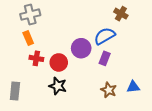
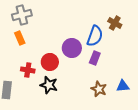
brown cross: (121, 14) -> (115, 23), moved
blue semicircle: (105, 36) -> (95, 36), turned 140
red cross: (36, 58) -> (28, 70), moved

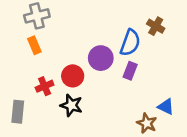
red cross: (28, 70) -> (45, 86), turned -32
blue triangle: (123, 86) -> (166, 107), turned 32
brown star: (99, 89) -> (147, 123), moved

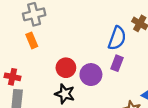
purple circle: (101, 58) -> (91, 75), moved
red cross: (45, 86) -> (13, 77), moved, turned 35

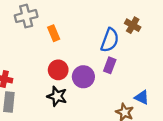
orange rectangle: (32, 40) -> (54, 33), moved

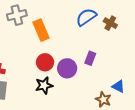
orange rectangle: (54, 33) -> (41, 30), size x1.5
blue semicircle: (110, 40) -> (86, 17), moved, turned -145
black star: (57, 96) -> (44, 85), turned -30

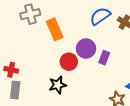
red circle: (45, 62) -> (69, 62), moved
purple circle: (67, 68) -> (86, 49), moved

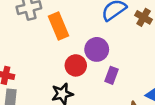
purple rectangle: (104, 58) -> (111, 75), moved

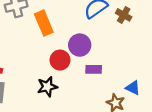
purple rectangle: (111, 75) -> (94, 69), turned 70

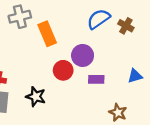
black star: (47, 87) -> (36, 97), moved, turned 30
blue triangle: (133, 88) -> (135, 76), moved, turned -42

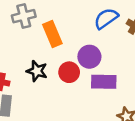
purple rectangle: (96, 79) -> (104, 82), size x1.5
black star: (36, 97) -> (37, 71), moved

